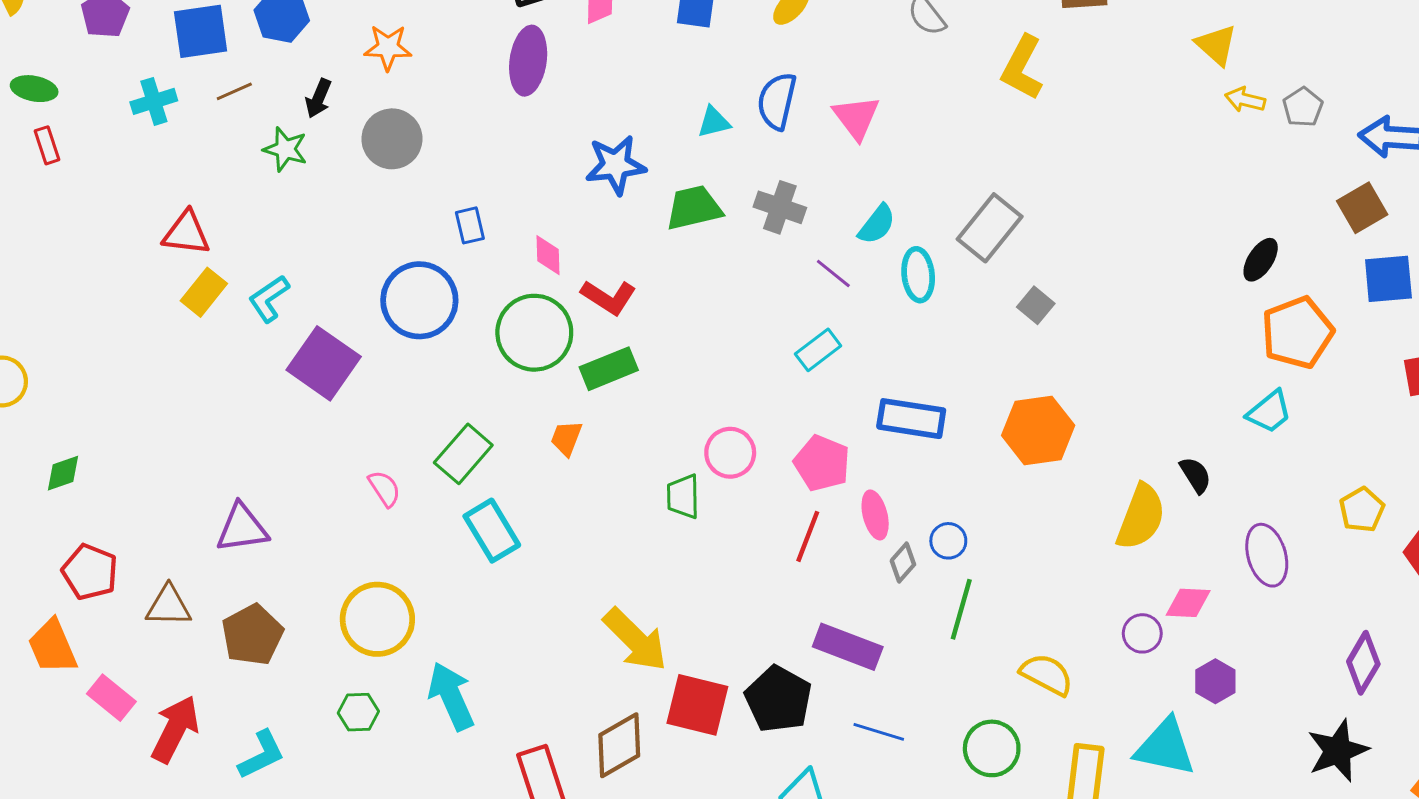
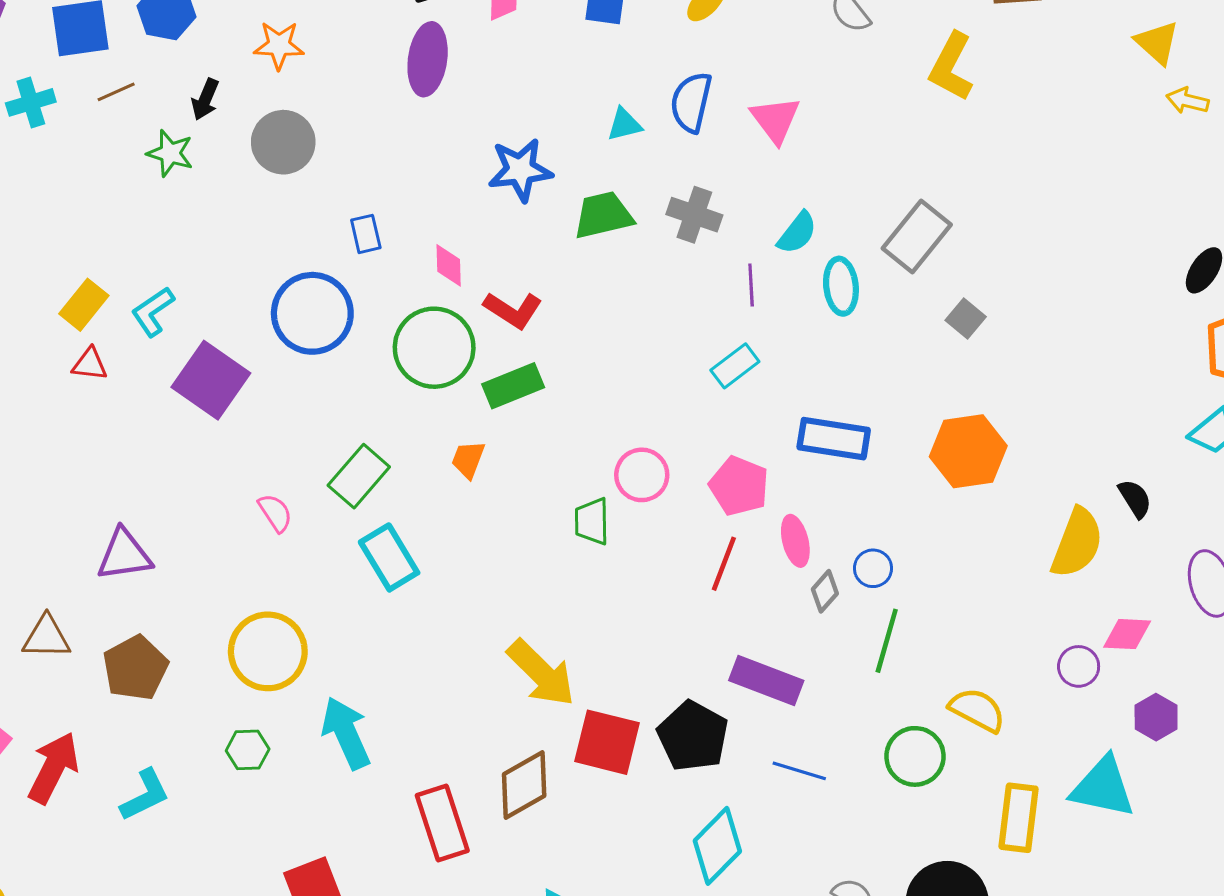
red triangle: (186, 233) -> (90, 364), moved, size x0.7
purple line: (833, 274) -> (751, 285), turned 48
green circle: (992, 748) -> (915, 756), moved

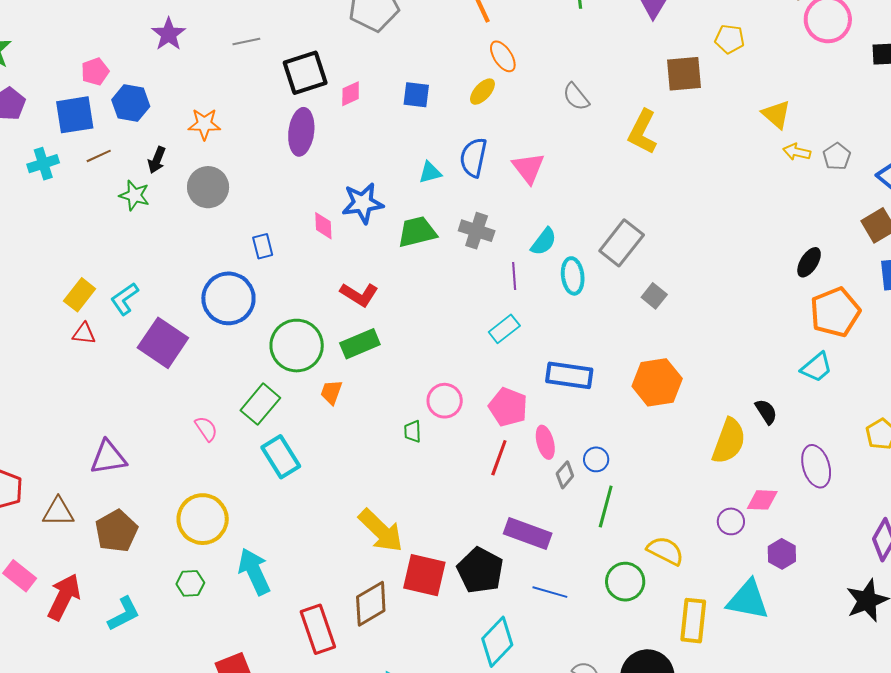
pink diamond: (449, 265) -> (323, 226), moved
green circle: (434, 348) -> (297, 346), moved
green trapezoid: (592, 521) -> (413, 431), size x0.7

